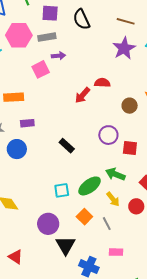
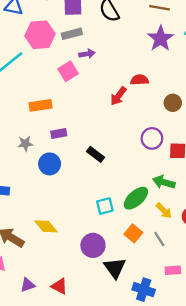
black rectangle: (67, 146) -> (95, 154), moved

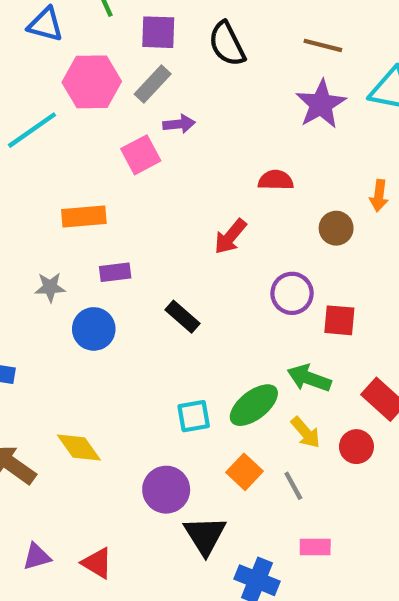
gray rectangle: (72, 34) -> (153, 84), turned -36
red arrow: (118, 96) -> (230, 237), moved

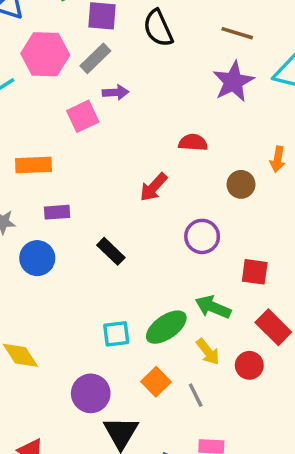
red square: (339, 320) -> (255, 272), moved

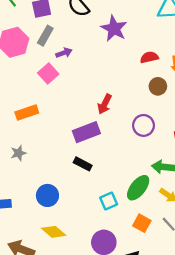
purple star: (233, 82) -> (114, 29), moved
red semicircle: (193, 142) -> (149, 57), moved
purple rectangle: (57, 212) -> (86, 132), moved, size x1.6
black rectangle: (111, 251) -> (83, 164), moved
blue circle: (37, 258) -> (47, 195), moved

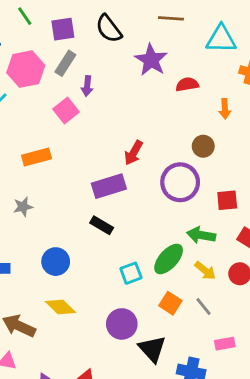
purple arrow: (64, 53) -> (87, 86), turned 112
red semicircle: (149, 57) -> (187, 84), moved
brown circle: (158, 86) -> (203, 146), moved
purple circle: (144, 125) -> (180, 182), size x1.4

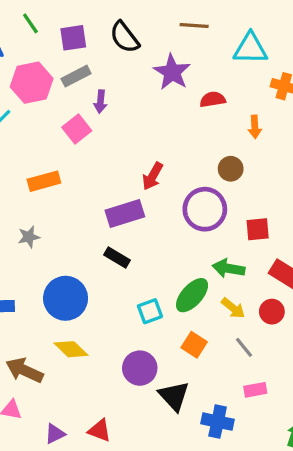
gray rectangle: (65, 63) -> (76, 76), turned 30
blue circle: (56, 262) -> (66, 298), size x1.4
gray line: (204, 306) -> (244, 347), moved

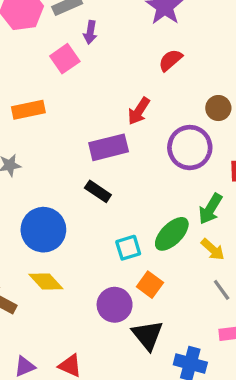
red semicircle: (213, 100) -> (170, 60), moved, turned -35
green arrow: (229, 268) -> (210, 209), turned -72
orange square: (194, 345) -> (150, 285), moved

